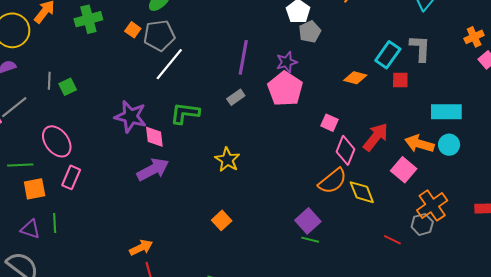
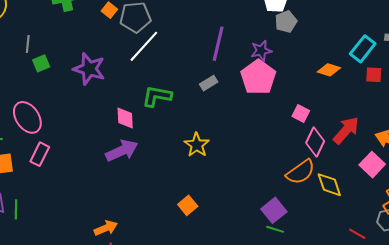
gray line: (49, 81) -> (28, 44), moved
purple star: (131, 116) -> (89, 69), moved
green line: (55, 223) -> (16, 209), moved

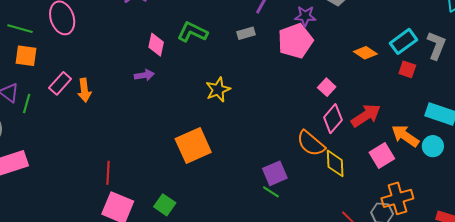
purple arrow: (122, 151) -> (144, 75), size x0.6
pink rectangle: (40, 154) -> (60, 83), moved
orange semicircle: (301, 172) -> (311, 143), turned 60
orange square: (188, 205) -> (193, 145), size x1.8
orange arrow: (106, 228) -> (84, 90), moved, turned 90

